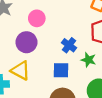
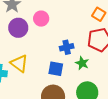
purple circle: (26, 42) -> (18, 28), moved
blue cross: (69, 45) -> (67, 47), turned 32

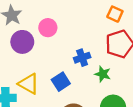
blue square: (56, 69) -> (61, 82), moved, turned -35

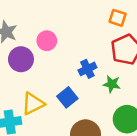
yellow triangle: (29, 84) -> (33, 104), turned -50

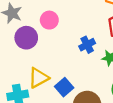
blue square: (67, 97) -> (64, 87), moved

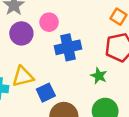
blue cross: (87, 45) -> (68, 47), moved, size x1.5

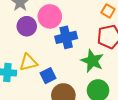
pink circle: (49, 22) -> (50, 16), size x1.5
green star: (99, 76) -> (92, 61), size x1.6

